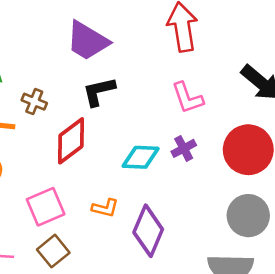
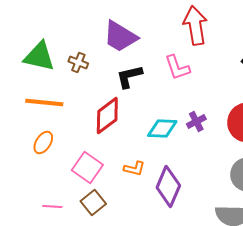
pink L-shape: (187, 98) -> (177, 68), moved
brown cross: (34, 102) -> (78, 62), moved
pink square: (46, 207) -> (87, 168), turned -32

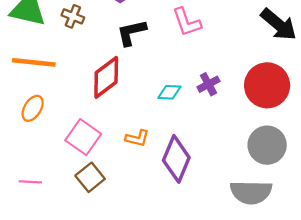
cyan diamond: (162, 128) -> (169, 92), size x0.7
pink line: (52, 206) -> (30, 182), moved

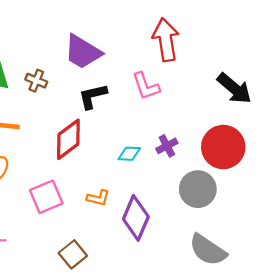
pink square: (83, 137) -> (46, 197), turned 32
gray circle: (267, 145) -> (198, 189), moved
brown square: (90, 177) -> (73, 254), moved
gray semicircle: (251, 192) -> (208, 250), turned 33

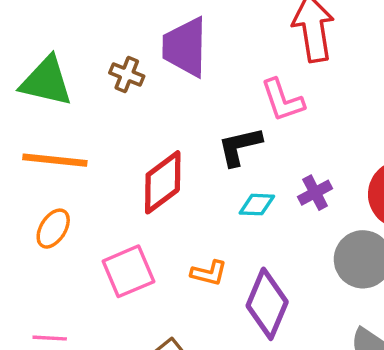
purple trapezoid: (83, 52) -> (185, 47), turned 60
brown cross: (36, 81) -> (127, 74), moved
black L-shape: (93, 96) -> (240, 146), moved

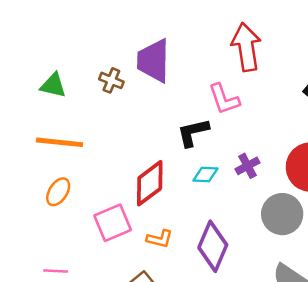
green triangle: (46, 81) -> (53, 85), size x0.7
red diamond: (163, 182) -> (150, 183), moved
orange L-shape: (209, 273) -> (160, 239), moved

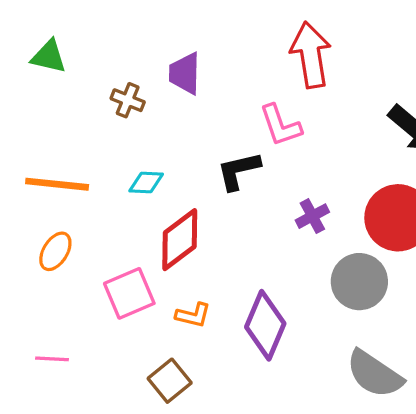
purple trapezoid: (153, 61) -> (185, 73), size x0.7
green triangle: (53, 85) -> (49, 57), moved
cyan diamond: (205, 174) -> (146, 182), moved

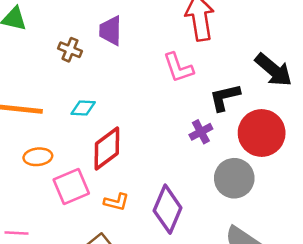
black L-shape: (238, 171) -> (225, 97), moved
orange ellipse: (55, 251) -> (38, 157), moved, turned 52

